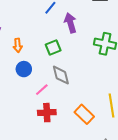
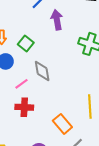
green square: (53, 48) -> (26, 44), moved, turned -35
orange rectangle: (84, 114) -> (62, 124), moved

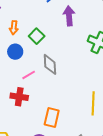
red cross: (24, 107) -> (19, 97), moved
orange rectangle: (62, 124) -> (52, 117), moved, turned 48

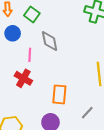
pink line: (29, 75) -> (30, 55), turned -48
red cross: (19, 97) -> (23, 78), turned 30

